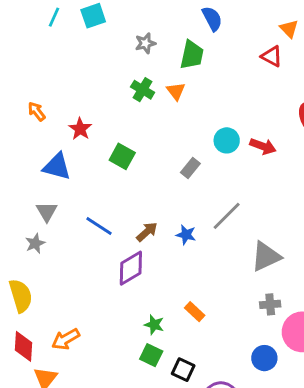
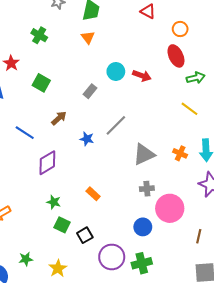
green cross: (143, 90) -> (39, 35), moved
orange triangle: (176, 91) -> (88, 37), moved
brown arrow: (147, 232) -> (59, 118), moved
green star: (154, 325) -> (54, 202), moved
black square: (183, 370) -> (85, 235), turned 35

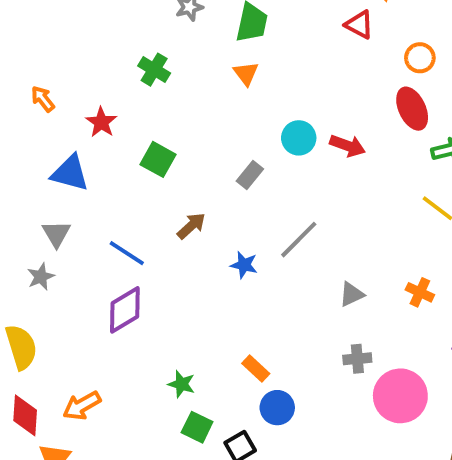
gray triangle: (144, 154) -> (351, 294), size x0.6
purple diamond: (47, 163) -> (125, 310), moved
blue circle: (143, 227) -> (277, 408), moved

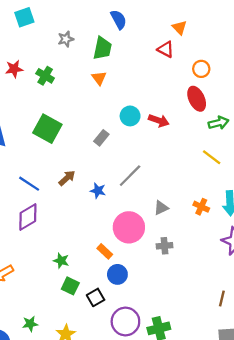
red star: (101, 122) -> (14, 69), moved, turned 30
green square: (158, 159) -> (47, 129), size x1.4
brown arrow: (191, 226) -> (67, 178), moved
pink circle: (400, 396) -> (129, 227), moved

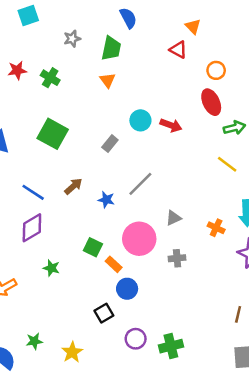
orange cross: (201, 207) -> (216, 228), moved
green star: (61, 261) -> (51, 268), moved
green square: (70, 286) -> (93, 247), moved
purple circle: (125, 321) -> (136, 339), size x0.7

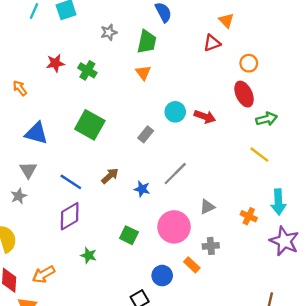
red triangle: (178, 50) -> (212, 43), turned -48
orange rectangle: (114, 264) -> (192, 265), moved

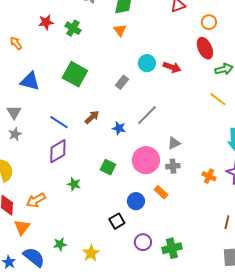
gray triangle: (28, 170) -> (14, 112), moved
orange cross: (249, 216) -> (209, 176), moved
gray cross: (211, 246) -> (173, 166), moved

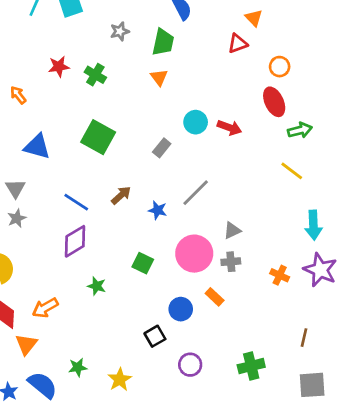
green cross: (172, 248) -> (251, 366), moved

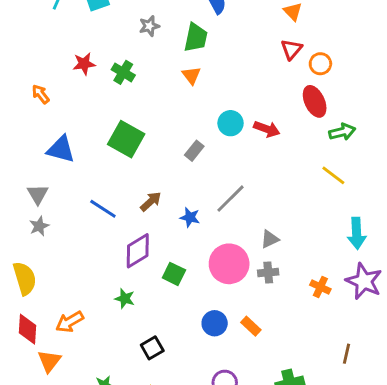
red triangle: (238, 44) -> (291, 49), moved, turned -30
purple diamond: (75, 241) -> (138, 251), moved
orange rectangle: (215, 297) -> (251, 326), moved
black square: (155, 336) -> (152, 348), moved

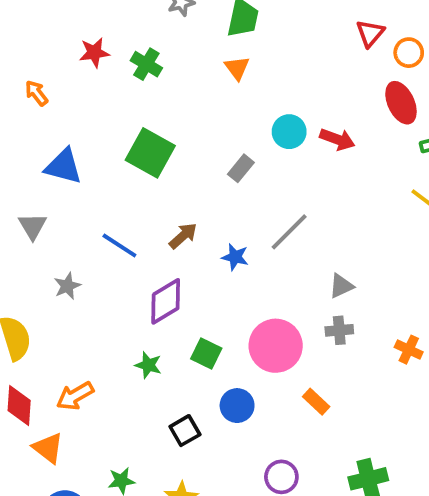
gray star: (39, 226) -> (67, 286), moved
pink circle: (229, 264) -> (276, 346), moved
green square: (174, 274) -> (206, 353), moved
blue circle: (215, 323) -> (237, 406), moved
orange triangle: (49, 361) -> (48, 448), turned -30

